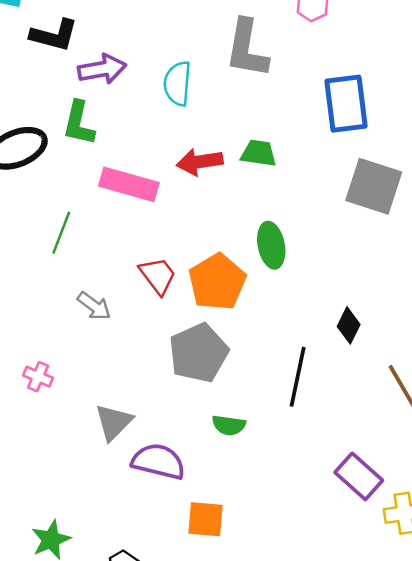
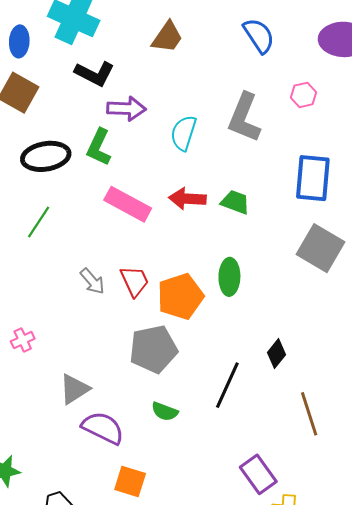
green line: (61, 233) -> (39, 222), moved
gray arrow: (94, 306) -> (92, 281), moved
pink cross: (38, 377) -> (23, 340), turned 30

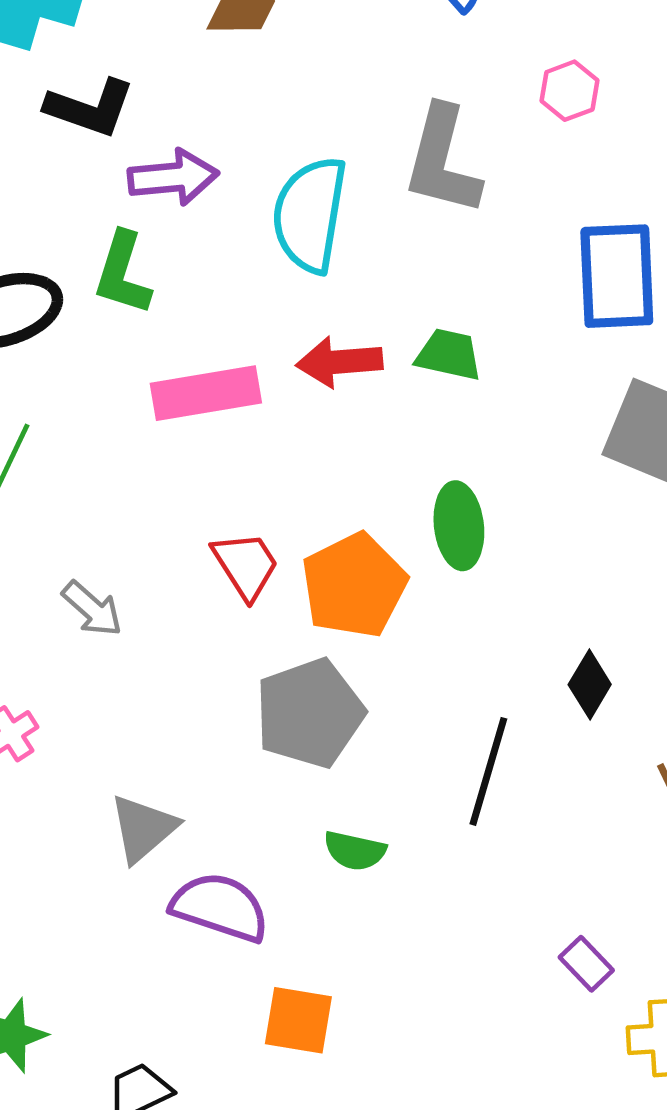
cyan semicircle: (184, 133) -> (310, 215), size x1.4
pink rectangle: (128, 204) -> (206, 393), turned -30
gray arrow: (92, 281) -> (92, 609), moved
purple rectangle: (258, 474) -> (586, 964), size x0.6

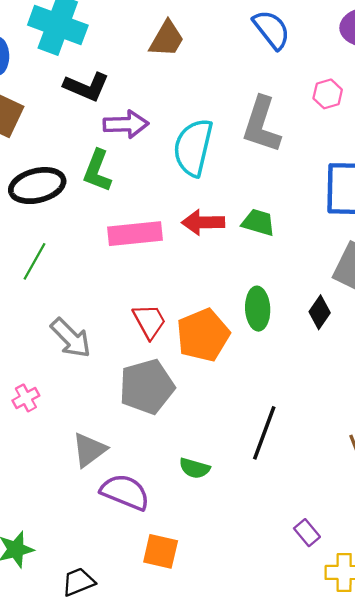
gray arrow: (92, 609) -> (71, 338), size x1.4
black diamond: (590, 685) -> (320, 312), moved
gray pentagon: (310, 713) -> (147, 387), moved

